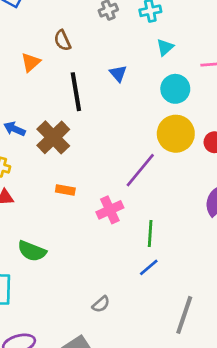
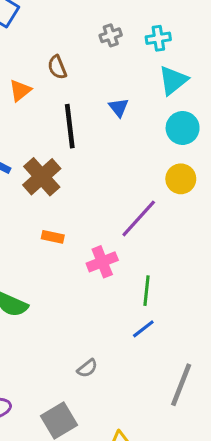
cyan triangle: (165, 47) -> (173, 80), size x1.5
yellow circle: (176, 134) -> (181, 179), size x0.7

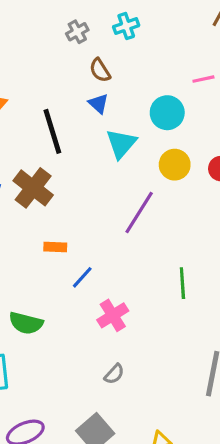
brown semicircle: (57, 67) -> (100, 70), moved
cyan triangle: (173, 80) -> (121, 144), moved
pink cross: (102, 262) -> (113, 315), moved
green line: (147, 291) -> (182, 283), moved
blue line: (143, 329) -> (82, 277), moved

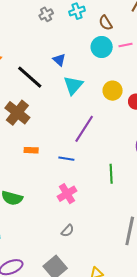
brown semicircle: (100, 70) -> (106, 23), moved
cyan circle: (167, 113) -> (102, 47), moved
black line: (52, 131) -> (30, 77), turned -32
yellow circle: (175, 165) -> (113, 91), moved
blue line: (82, 277) -> (66, 159), moved, turned 56

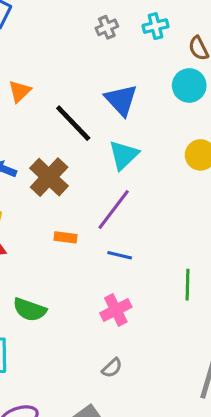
blue triangle: (59, 60) -> (121, 100), size x1.6
cyan triangle: (73, 85) -> (124, 155), moved
purple line: (84, 129) -> (114, 210), moved

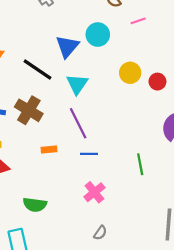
cyan circle: (189, 85) -> (98, 35), moved
blue triangle: (121, 100) -> (67, 46), turned 35
purple line: (114, 210) -> (78, 123), turned -52

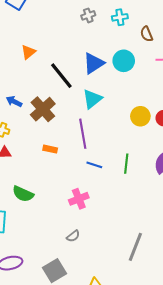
yellow circle: (130, 73) -> (140, 116), moved
blue line: (89, 154) -> (94, 165), moved
green line: (140, 164) -> (126, 164), moved

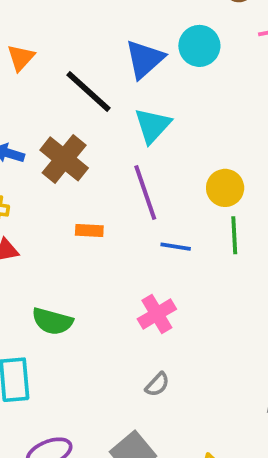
yellow circle: (140, 116) -> (225, 188), moved

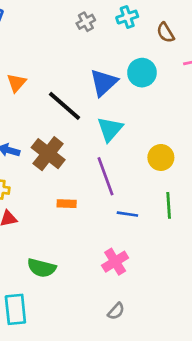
yellow circle: (225, 188) -> (161, 157), moved

